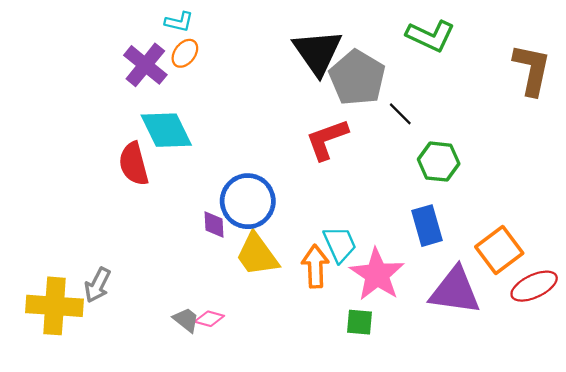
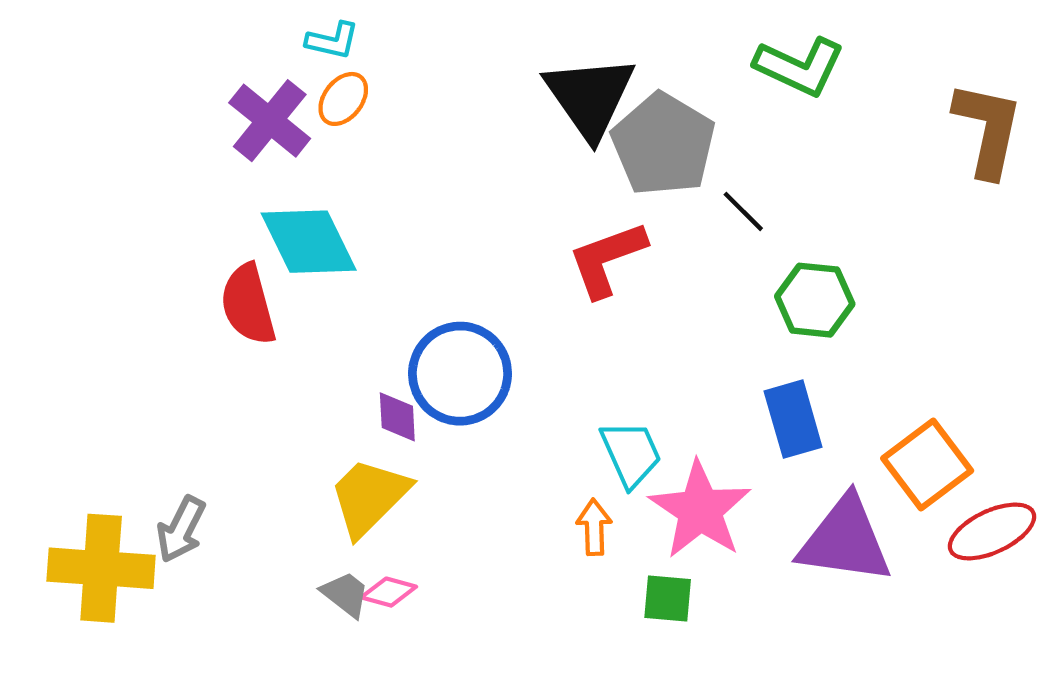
yellow trapezoid: (257, 255) -> (369, 497), moved, turned 81
orange arrow: (315, 266) -> (594, 527), moved, size x0.7

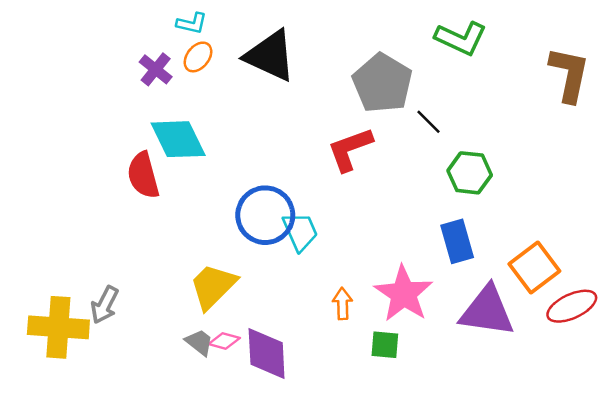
black triangle: (590, 97) -> (270, 56), moved, turned -30
purple cross: (270, 121) -> (156, 69), size x0.7
purple diamond: (397, 417) -> (267, 354), moved, size x1.8
cyan trapezoid: (631, 454) -> (300, 231), moved

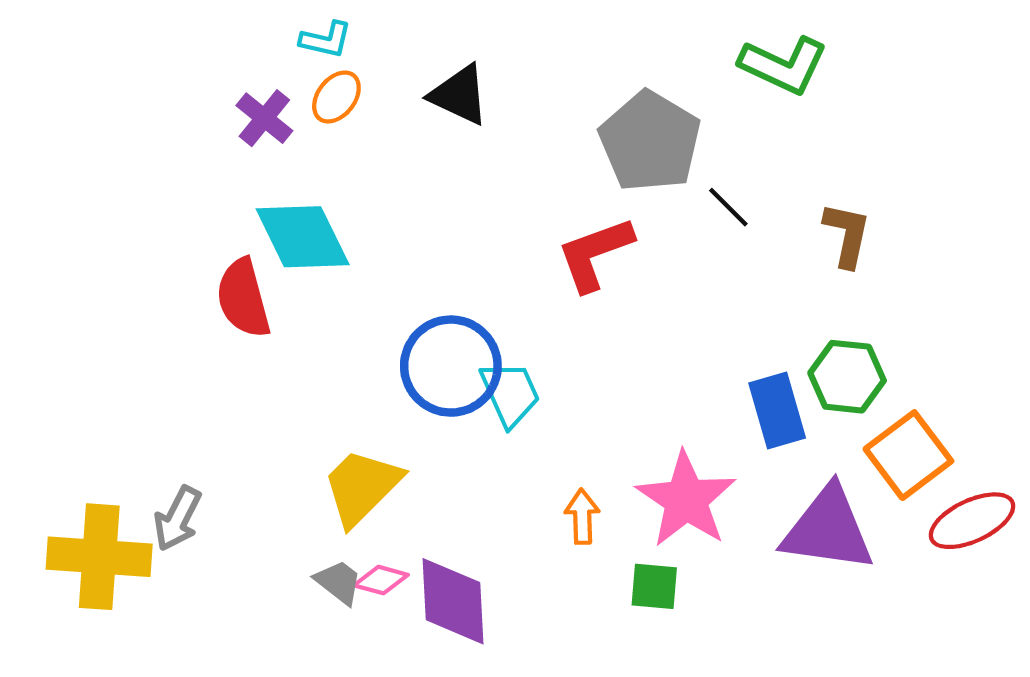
black triangle: (270, 56) -> (459, 95), size x0.7
brown L-shape: (569, 74) -> (847, 235), moved, size x0.7
green hexagon: (470, 173) -> (847, 377), moved

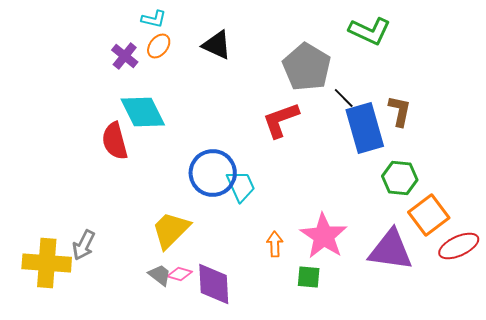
blue rectangle: (777, 411) -> (365, 128), moved, size x1.4

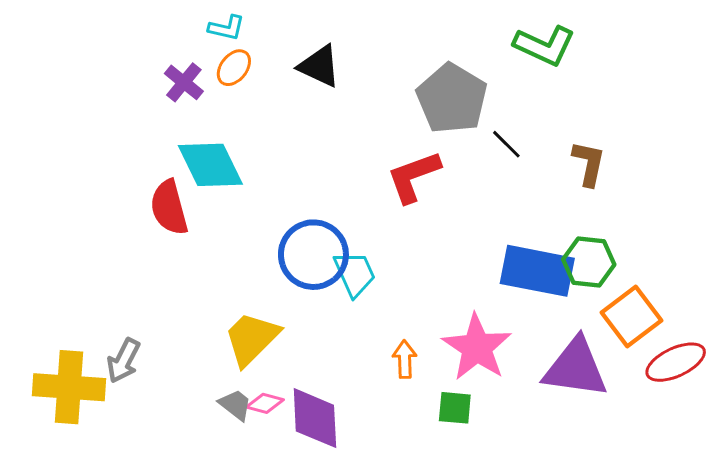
blue rectangle: (365, 128) -> (537, 271), moved, turned -63

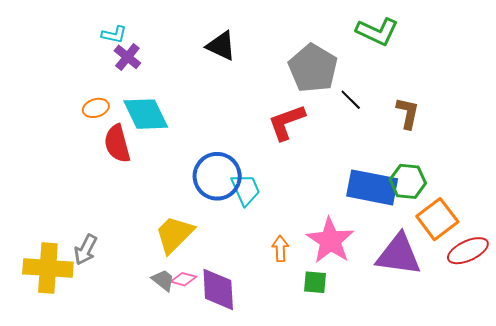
cyan L-shape: (227, 28) -> (114, 35), moved
orange ellipse: (234, 68) -> (96, 108), moved, turned 35

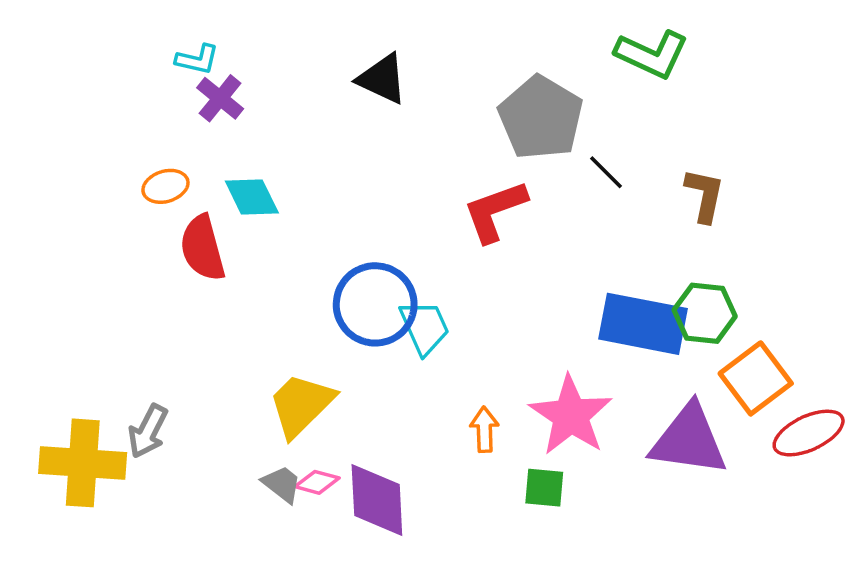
cyan diamond: (146, 114) -> (252, 197), size x0.7

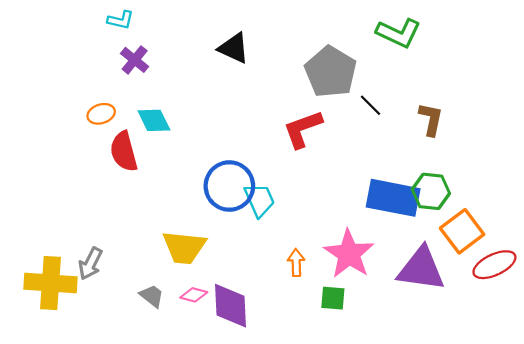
cyan L-shape: (197, 60) -> (121, 20), moved
yellow trapezoid: (301, 405) -> (184, 247), turned -129
gray trapezoid: (282, 484) -> (152, 296), moved

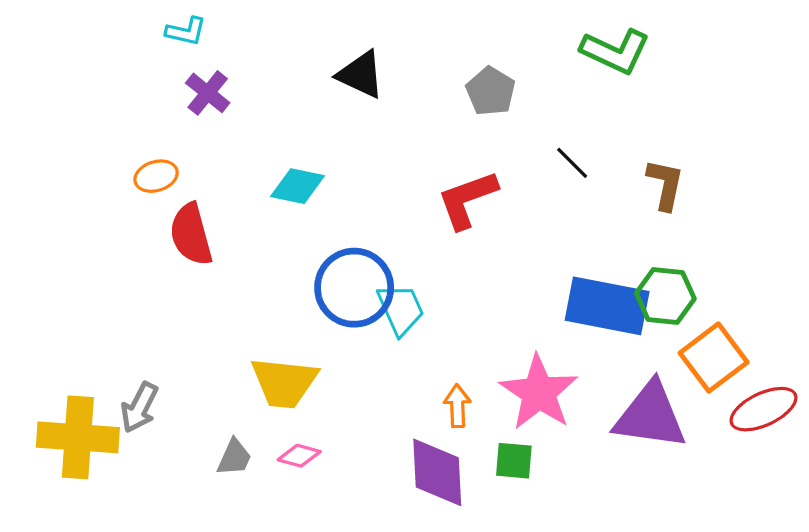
gray pentagon: (331, 72) -> (491, 91), moved, size x0.6
cyan diamond: (154, 120) -> (298, 186), moved, turned -52
gray trapezoid: (152, 296) -> (234, 457), turned 76
purple diamond: (230, 306) -> (437, 472), moved

